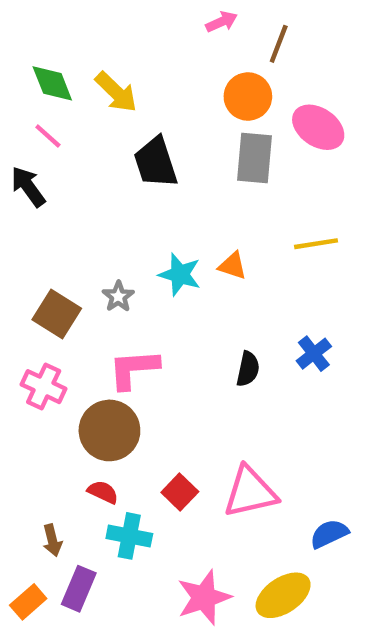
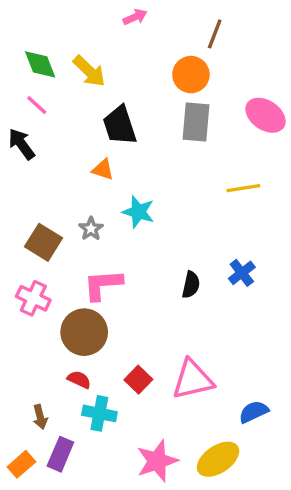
pink arrow: (222, 22) -> (135, 17), moved
pink ellipse: (318, 127) -> (265, 115), moved
orange triangle: (233, 266) -> (103, 169), moved

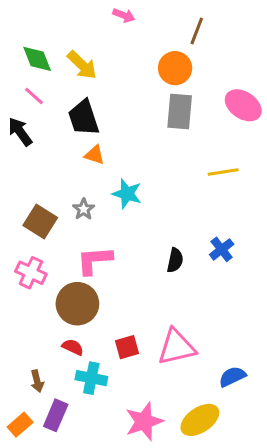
pink arrow: (135, 17) -> (124, 15), turned 45
black trapezoid: (120, 125) -> (84, 118), moved
red square: (138, 380) -> (127, 347), turned 30

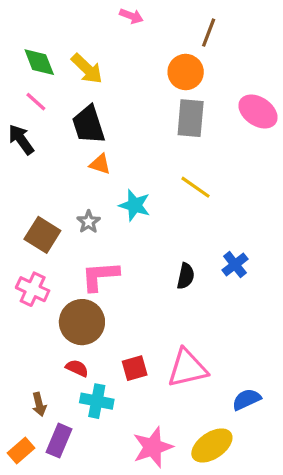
yellow line: (223, 172) -> (195, 187), moved, turned 44

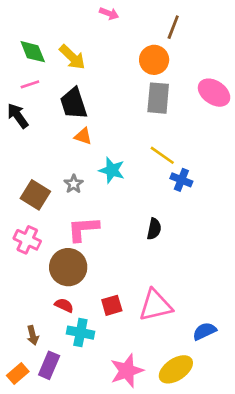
pink line: (36, 102) -> (30, 84), turned -60
blue cross: (235, 265) -> (181, 180), moved, turned -30

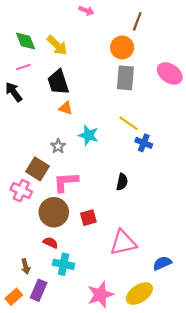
brown square: (35, 195) -> (38, 169), moved
red square: (112, 305) -> (88, 218), moved

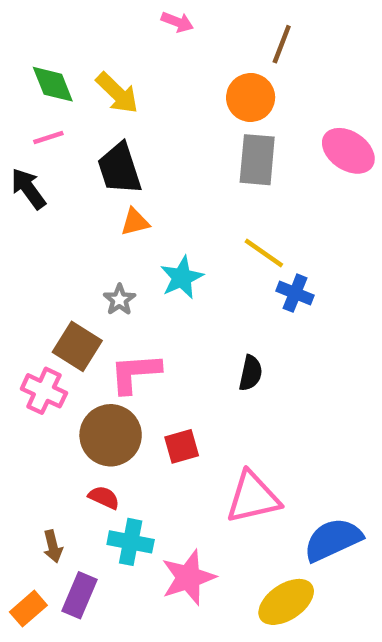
orange triangle: (66, 108) -> (135, 222), turned -32
cyan star: (88, 135) -> (182, 277), turned 30
blue semicircle: (162, 263) -> (333, 540), size x1.5
pink star: (100, 295) -> (188, 577), moved

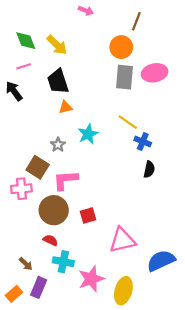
pink ellipse: (348, 151) -> (155, 73), moved, turned -45
black semicircle: (251, 373) -> (149, 169), moved
pink cross: (44, 391) -> (21, 189), turned -30
brown arrow: (53, 546) -> (26, 264), turned -32
yellow ellipse: (286, 602) -> (123, 291), moved, turned -40

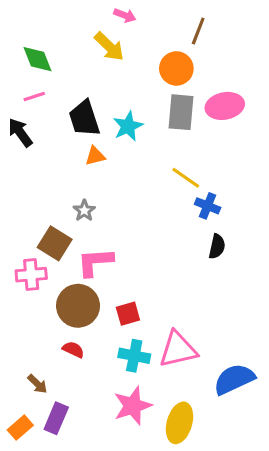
yellow arrow: (57, 45) -> (109, 47), moved
cyan star: (88, 134) -> (128, 126), moved
cyan cross: (63, 262) -> (134, 356), moved

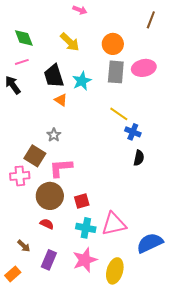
brown line: (198, 31) -> (151, 20), moved
yellow arrow: (109, 47) -> (70, 42), moved
orange triangle: (95, 156) -> (61, 100), turned 48
purple rectangle: (56, 418) -> (49, 260), moved

